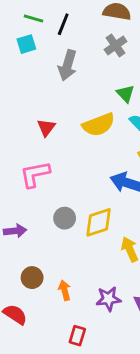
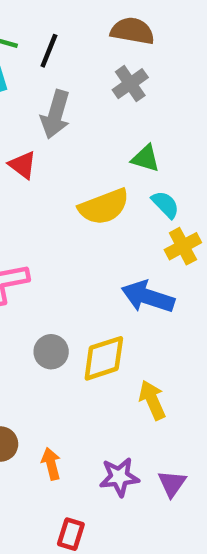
green triangle: (125, 94) -> (146, 158), turned -30
red triangle: (46, 128) -> (23, 165), moved, turned -30

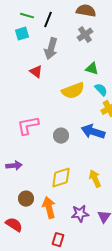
gray circle: (51, 352) -> (61, 136), moved
yellow diamond: (104, 358) -> (61, 178), moved
orange arrow: (51, 464) -> (49, 208), size x1.5

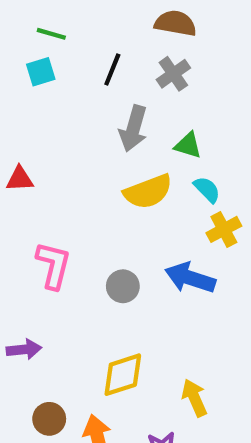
black line: (48, 20) -> (112, 70), moved
gray arrow: (51, 49) -> (133, 128), moved
red triangle: (36, 72) -> (20, 179), moved, turned -40
pink L-shape: (28, 126) -> (53, 265), turned 115
yellow arrow: (95, 179) -> (194, 398), moved

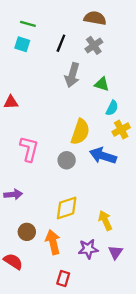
cyan square: (41, 72) -> (22, 44), turned 35
cyan semicircle: (207, 189) -> (112, 108), turned 70
yellow semicircle: (148, 192) -> (80, 132), moved, turned -50

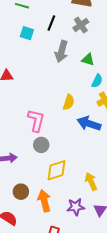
cyan square: (22, 44) -> (27, 33), moved
yellow semicircle: (80, 132) -> (69, 102), size x0.7
pink L-shape: (29, 149) -> (36, 121), moved
gray circle: (67, 160) -> (41, 145), moved

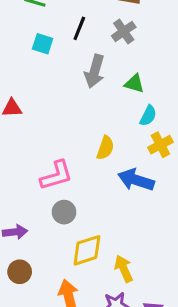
pink L-shape: (36, 121) -> (56, 175), turned 60
yellow arrow: (91, 181) -> (124, 269), moved
brown circle: (21, 192) -> (20, 272), moved

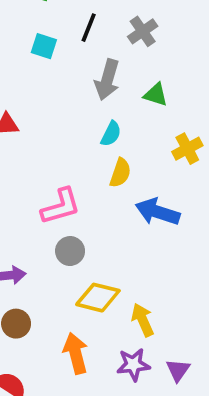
cyan semicircle: (148, 116) -> (111, 134), moved
yellow cross: (160, 145) -> (187, 149), moved
yellow diamond: (87, 250) -> (98, 298), turned 32

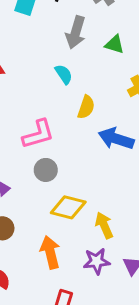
cyan semicircle: (111, 134) -> (64, 74), moved, turned -60

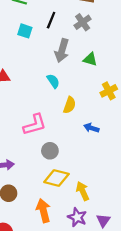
blue arrow: (116, 139) -> (91, 128), size x0.6
gray circle: (46, 170) -> (50, 151), moved
purple star: (97, 261) -> (77, 217), turned 30

